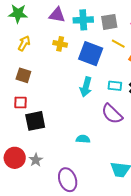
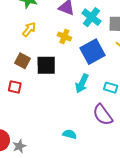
cyan cross: (83, 20) -> (91, 17), turned 30
blue square: (91, 54) -> (93, 52), turned 30
black square: (35, 121) -> (46, 65), moved

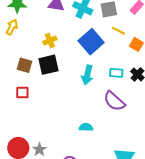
yellow arrow: (29, 29) -> (12, 27), moved
yellow cross: (64, 36) -> (50, 41), moved, turned -32

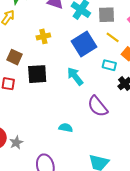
black square: (49, 65) -> (37, 74), moved
cyan rectangle: (116, 73) -> (109, 65), moved
cyan arrow: (87, 75) -> (75, 76), turned 120

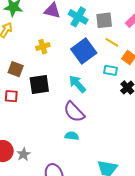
purple semicircle: (98, 106) -> (74, 112), moved

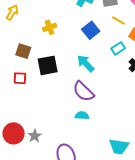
blue square: (84, 51) -> (91, 30), size x0.7
cyan rectangle: (111, 70) -> (118, 48), turned -40

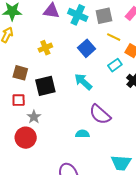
purple semicircle: (83, 91) -> (100, 114), moved
red circle: (14, 133) -> (26, 138), moved
gray star: (35, 136) -> (34, 117), moved

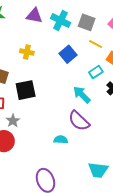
gray square: (104, 16) -> (87, 22), turned 30
yellow cross: (45, 48) -> (27, 52), turned 32
cyan arrow: (83, 82) -> (82, 95), moved

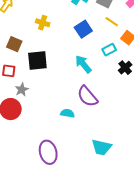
cyan arrow: (82, 95) -> (83, 64), moved

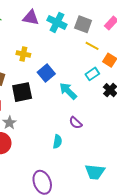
blue square: (83, 29) -> (46, 73), moved
purple semicircle: (87, 96) -> (76, 123), size x0.6
cyan semicircle: (67, 113) -> (57, 142), turned 96

